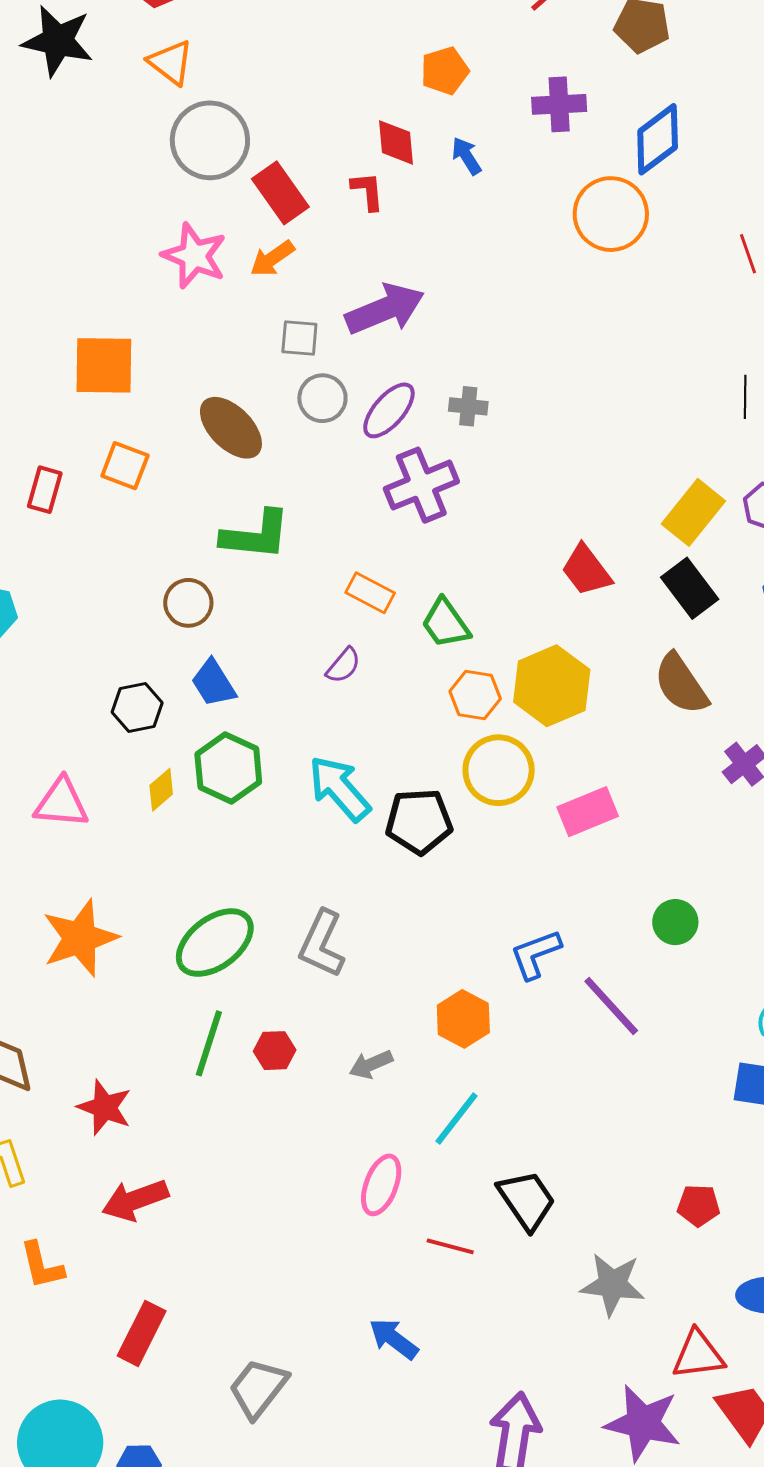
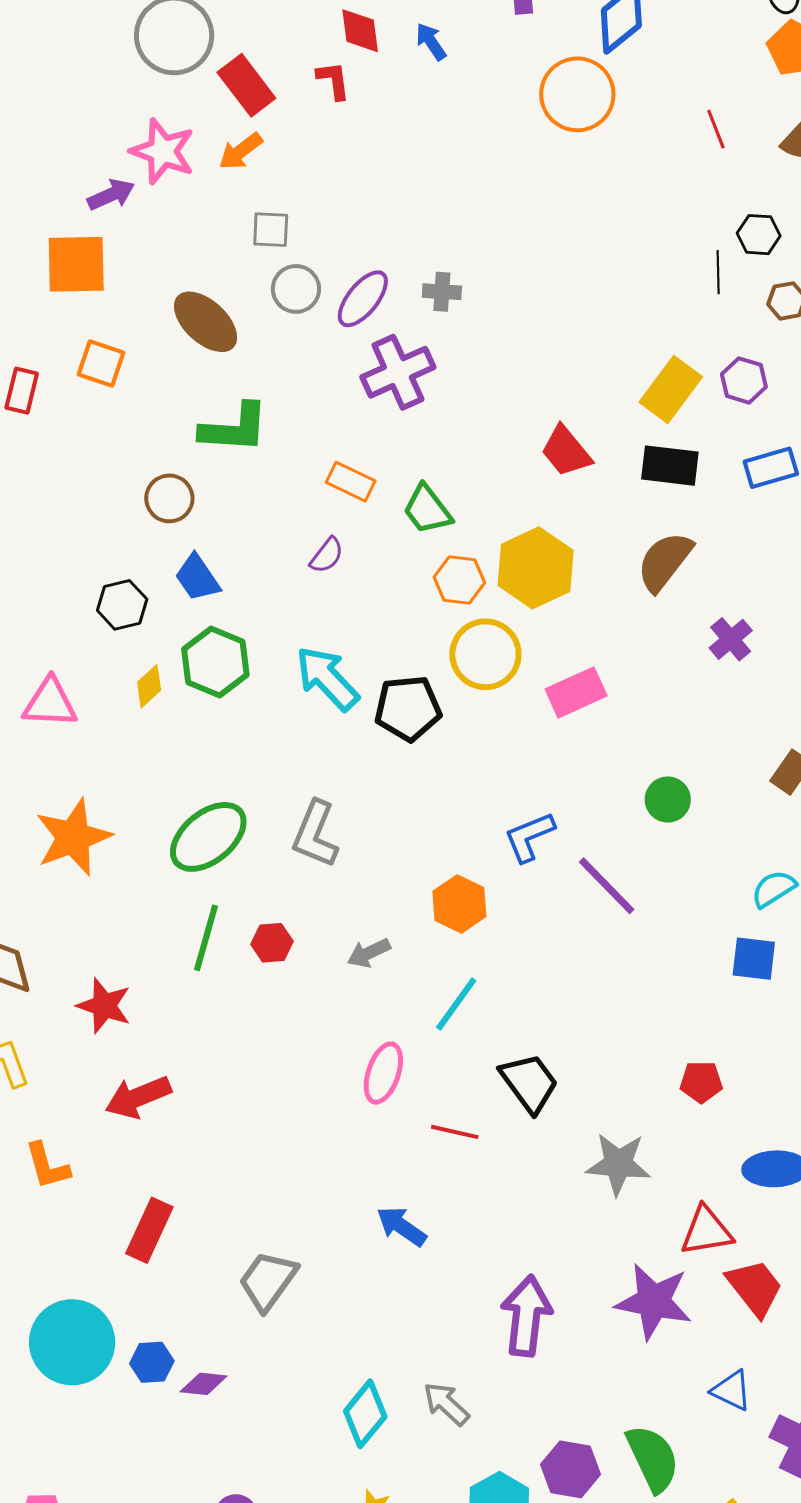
purple arrow: (385, 309) -> (111, 195), moved, size x0.6
black rectangle: (690, 588) -> (670, 466), turned -44
brown semicircle: (681, 684) -> (665, 561), turned 74

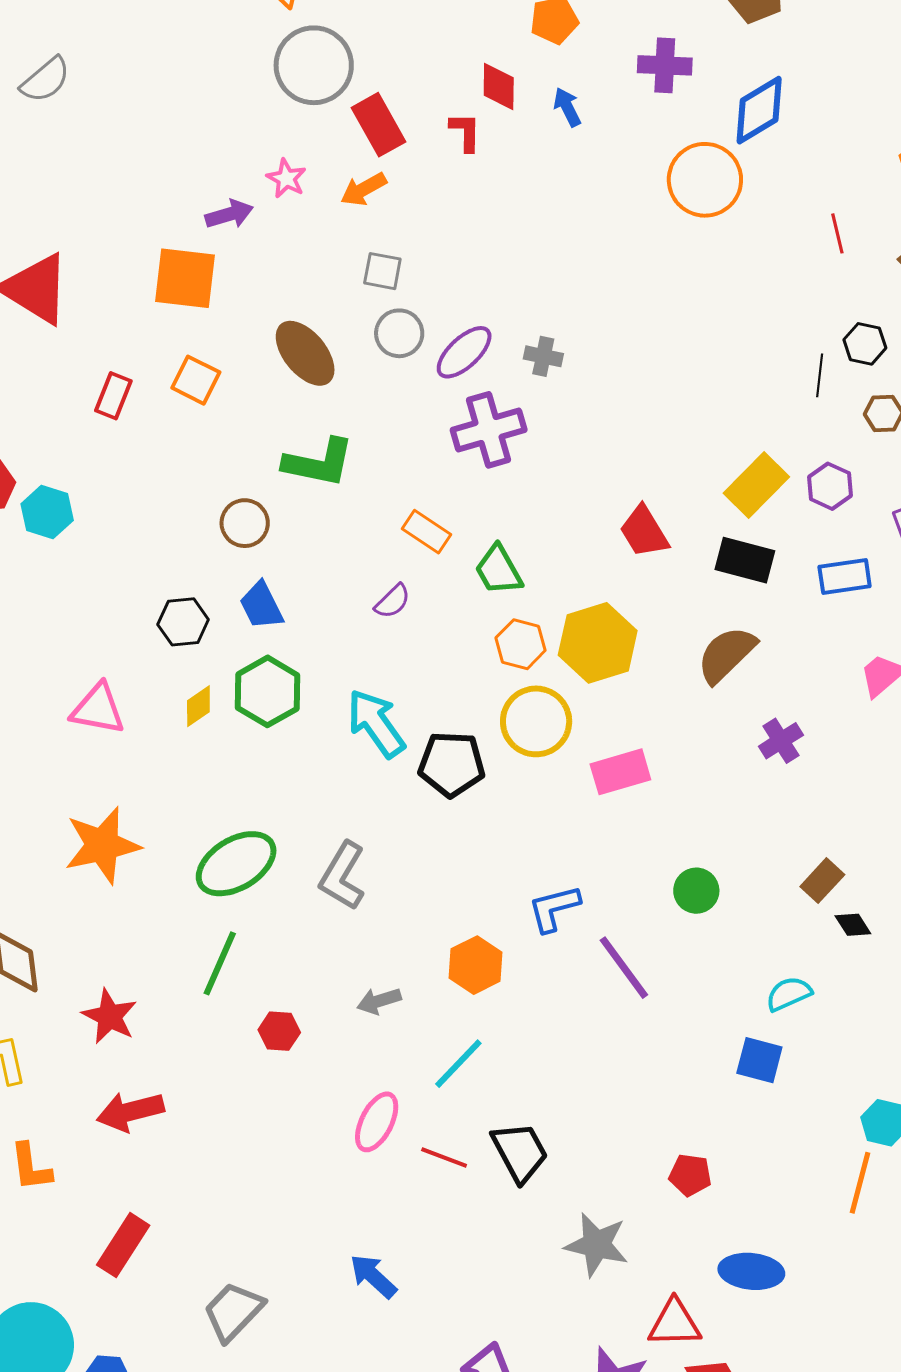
pink star: (163, 151) -> (286, 178), size x0.6
red hexagon: (272, 943) -> (279, 1031), moved
red line: (455, 1132) -> (444, 1158), moved

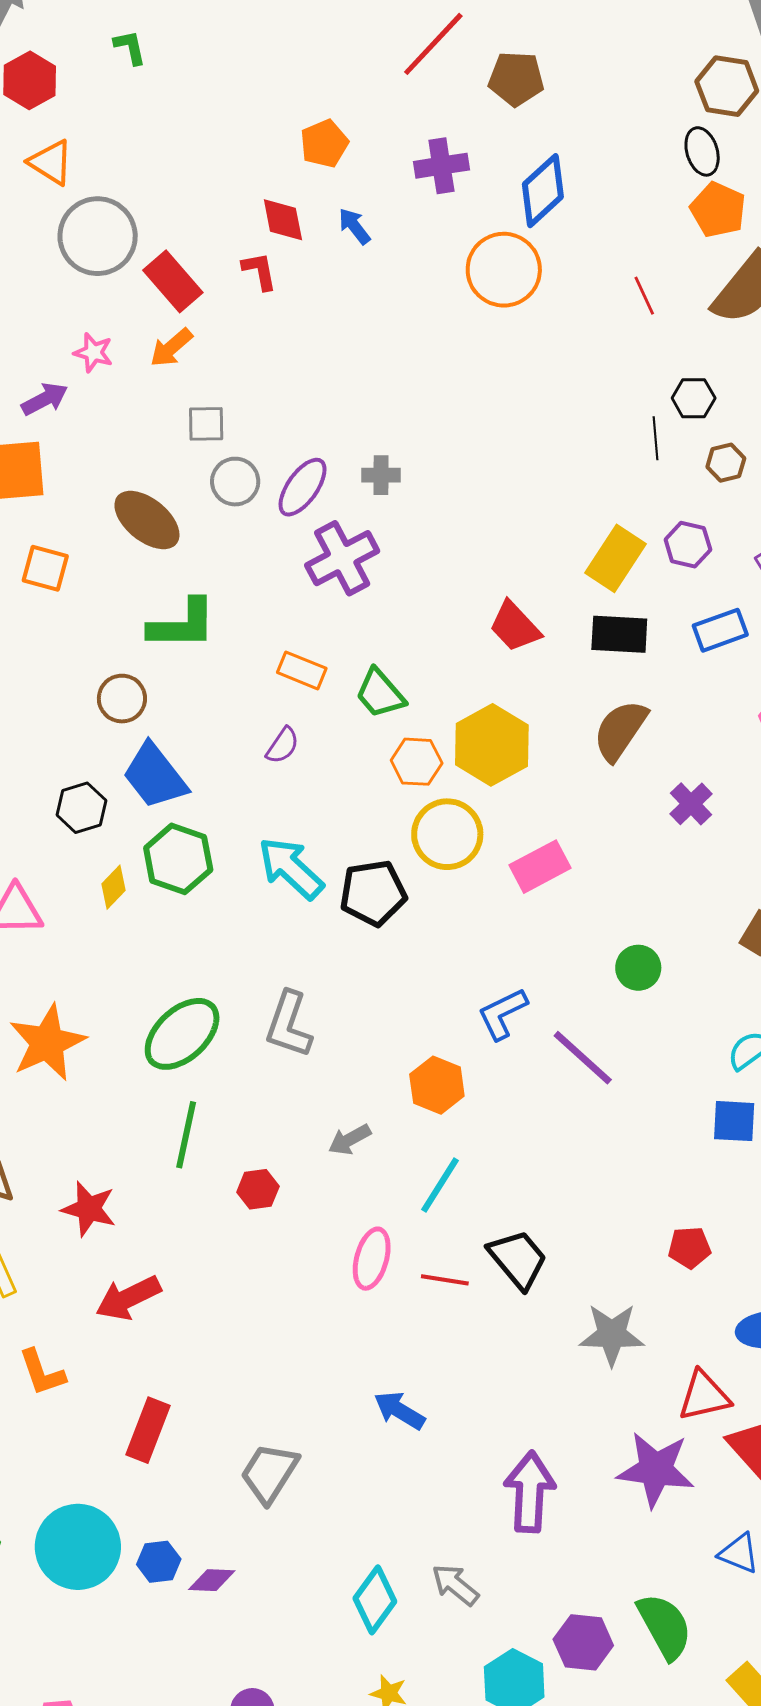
blue trapezoid: (261, 606) -> (155, 776), size x1.4

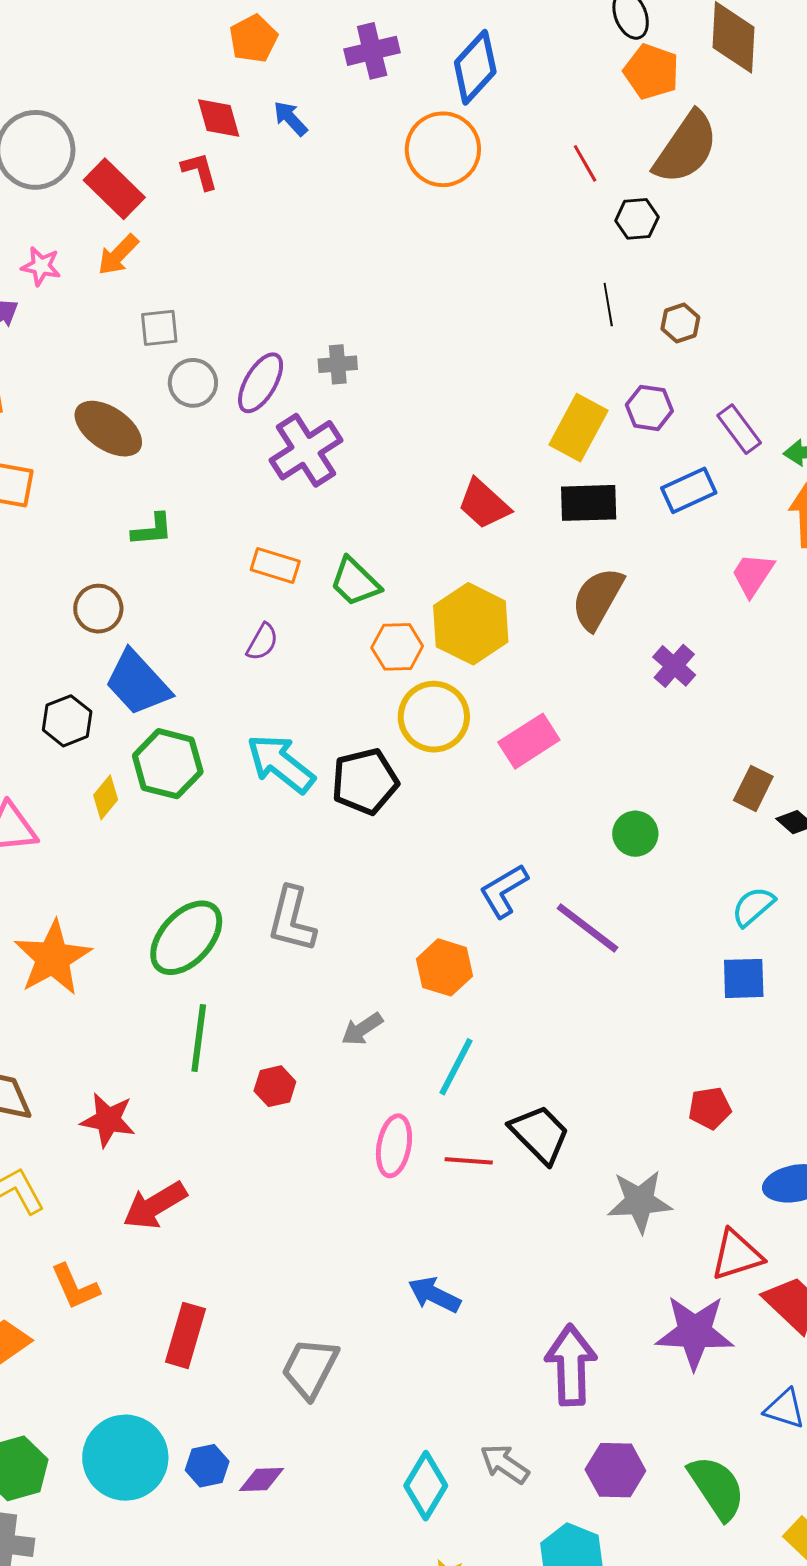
black hexagon: (694, 398) -> (637, 219), moved
green L-shape: (182, 624) -> (152, 530), size x0.6
purple hexagon: (583, 1642) -> (615, 1470), moved

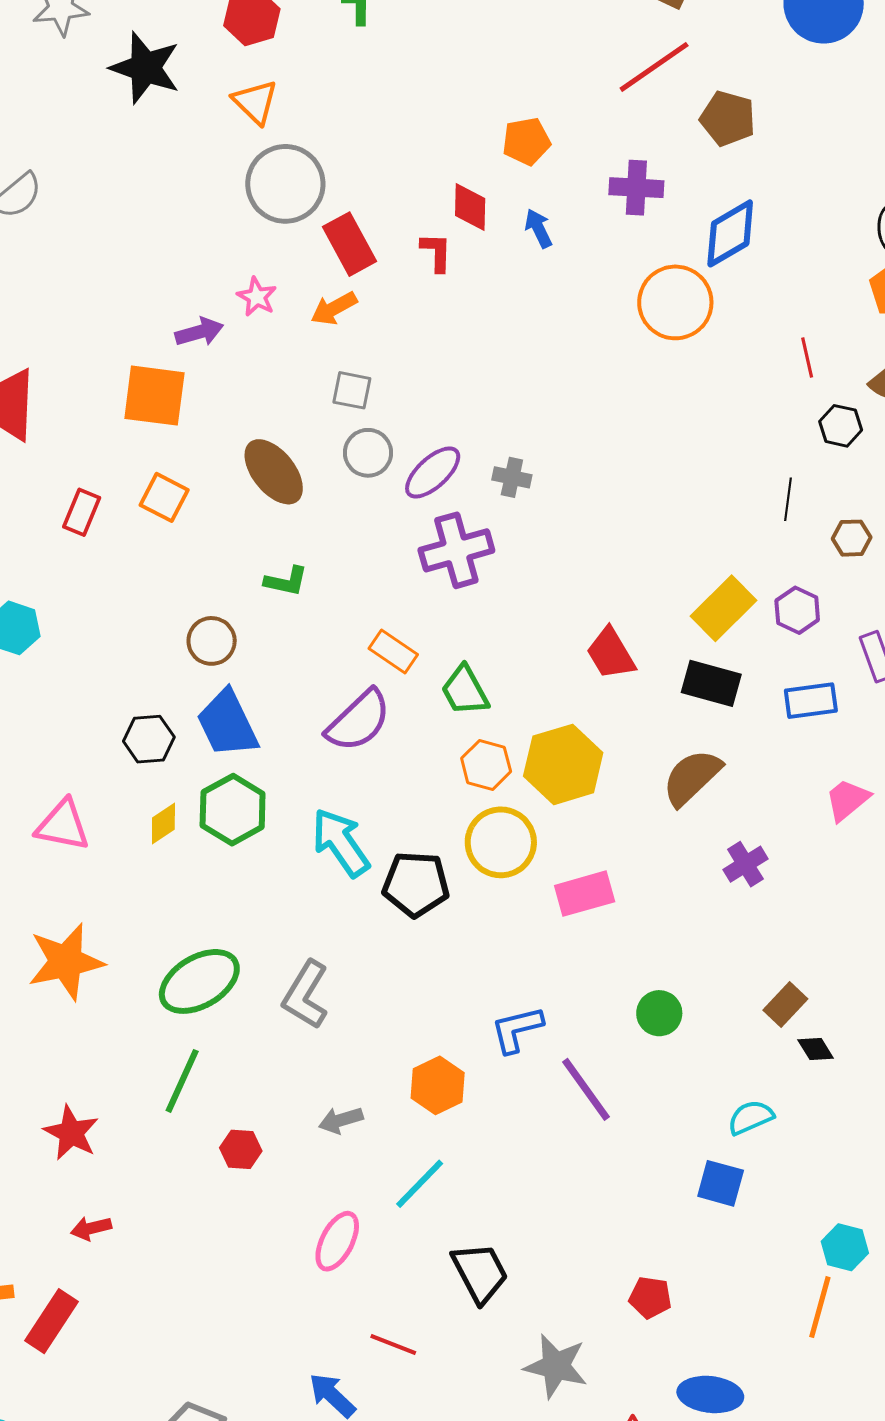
purple semicircle: (262, 642) -> (359, 721), size x1.8
red line: (469, 1161) -> (393, 1345), moved
red arrow: (155, 1205) -> (91, 1228), size x0.6
red rectangle: (186, 1335) -> (52, 1321), moved

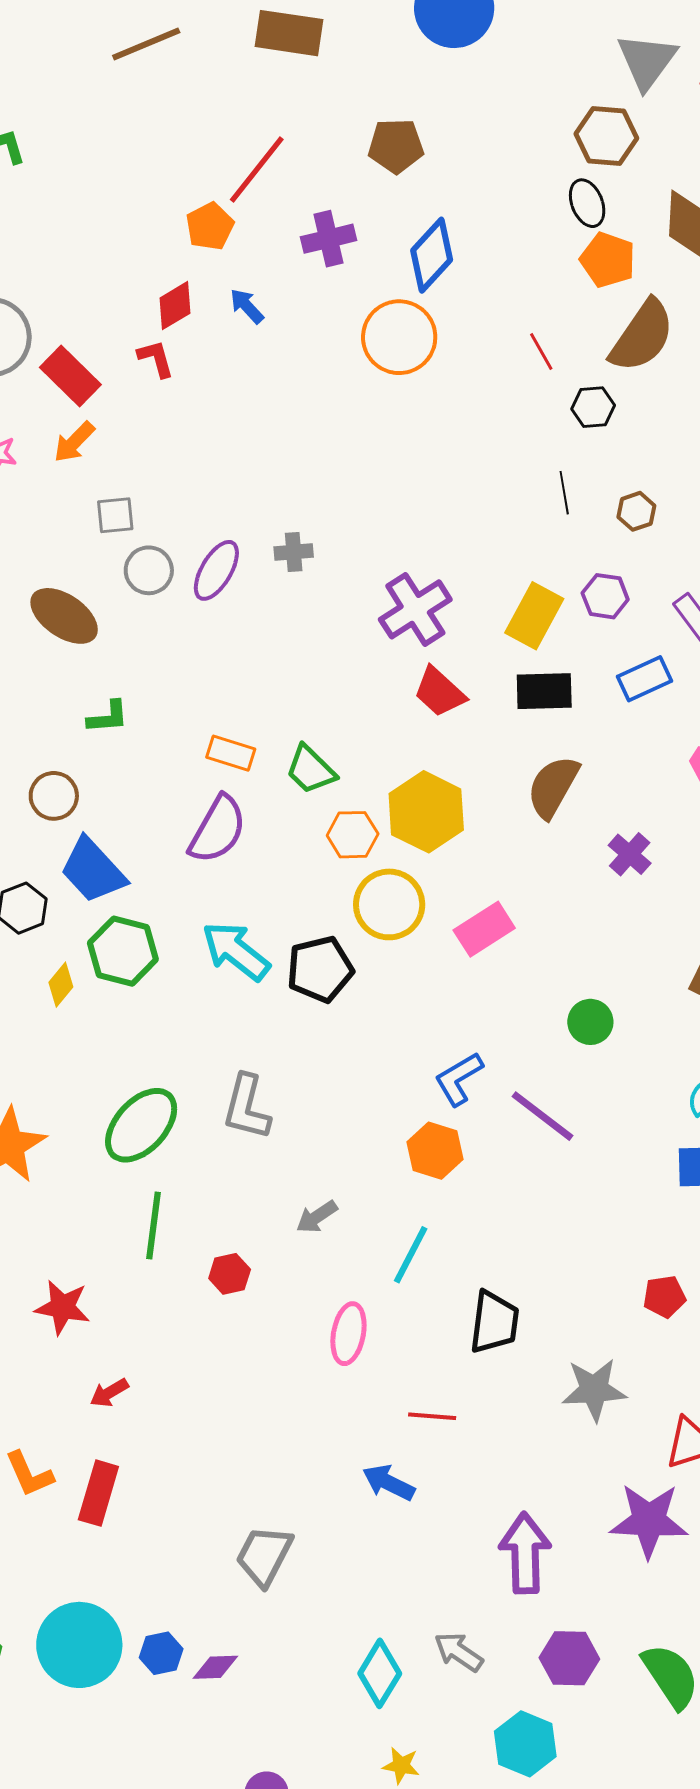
red line: (654, 67) -> (257, 170), moved
red diamond: (470, 207) -> (175, 306), turned 75
purple cross: (456, 550) -> (415, 609), moved
orange hexagon: (438, 1085) -> (435, 1151), moved
black trapezoid: (480, 1273) -> (494, 1322), turned 52

